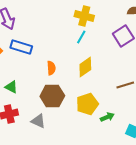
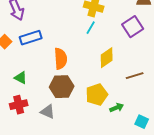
blue rectangle: (21, 47) -> (31, 38), turned -35
yellow diamond: (85, 67) -> (107, 58), moved
orange semicircle: (51, 68) -> (61, 59), size x1.5

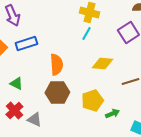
yellow diamond: (107, 58) -> (102, 64), turned 40
red cross: (19, 105) -> (14, 110), turned -30
gray triangle: (48, 112) -> (34, 120), moved

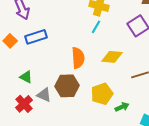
orange semicircle: (56, 64) -> (78, 58), moved
gray triangle: (34, 120) -> (44, 95), moved

